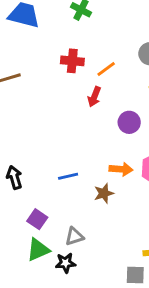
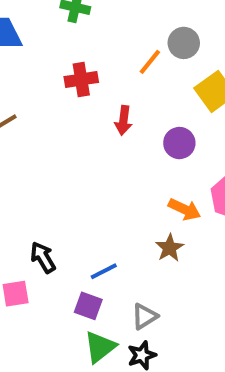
orange line: (106, 69) -> (150, 62), moved
orange arrow: (121, 169) -> (184, 209), turned 35
blue line: (68, 176) -> (104, 271), moved

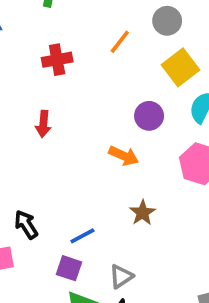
gray circle: (184, 43) -> (167, 21), moved
red arrow: (123, 120) -> (43, 124), moved
orange arrow: (184, 209) -> (124, 156), moved

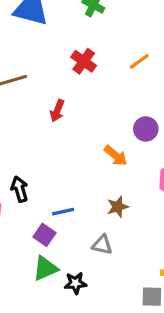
red cross: (57, 60) -> (84, 61), turned 30
gray triangle: (121, 276) -> (102, 245), moved, turned 30

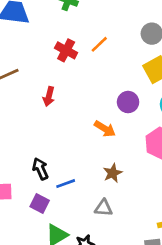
orange line: (139, 61) -> (99, 44), moved
black arrow: (20, 189) -> (40, 169), moved
purple square: (44, 235) -> (40, 203), moved

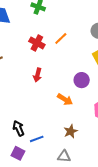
red arrow: (49, 96) -> (37, 75), moved

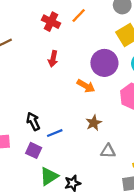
purple circle: (82, 80) -> (104, 63), size x1.5
gray triangle: (64, 156) -> (108, 151), moved

